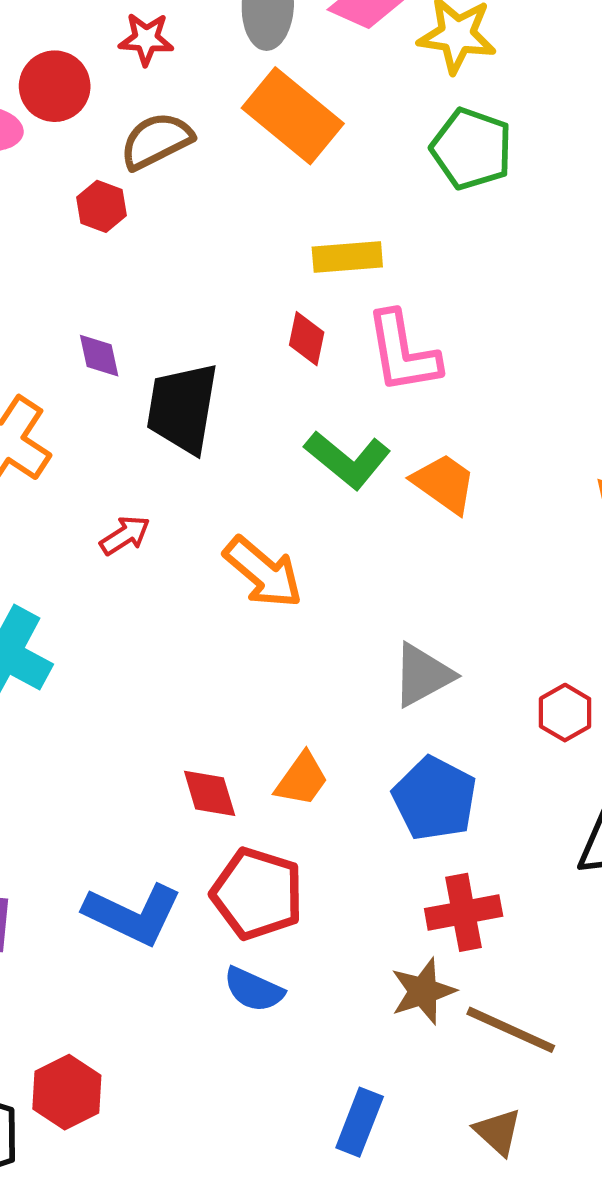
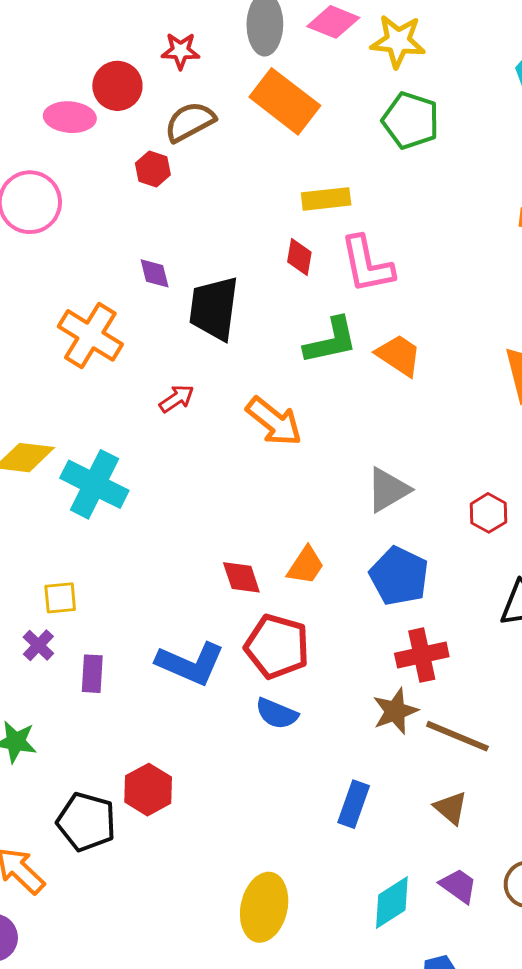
green L-shape: (348, 460) -> (331, 341), turned -50

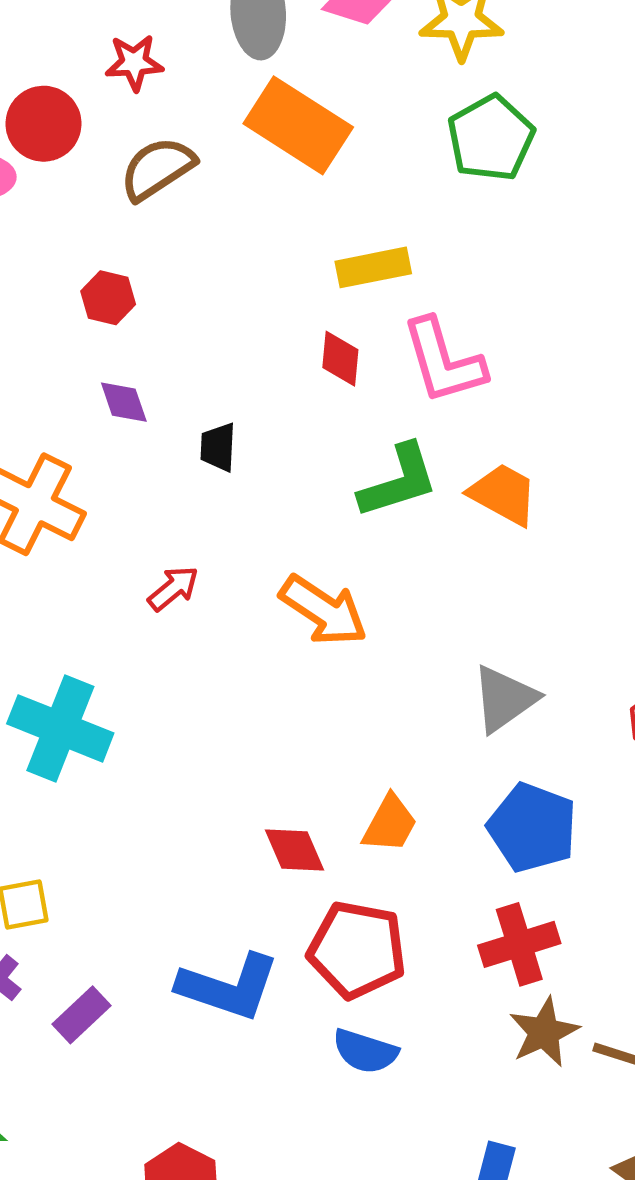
green pentagon: (411, 120) -> (491, 138), turned 30
red hexagon: (153, 169) -> (108, 298), moved
black trapezoid: (214, 308) -> (218, 447), size x0.5
red cross: (422, 655) -> (519, 944), moved
purple rectangle: (92, 674) -> (82, 1015), turned 48

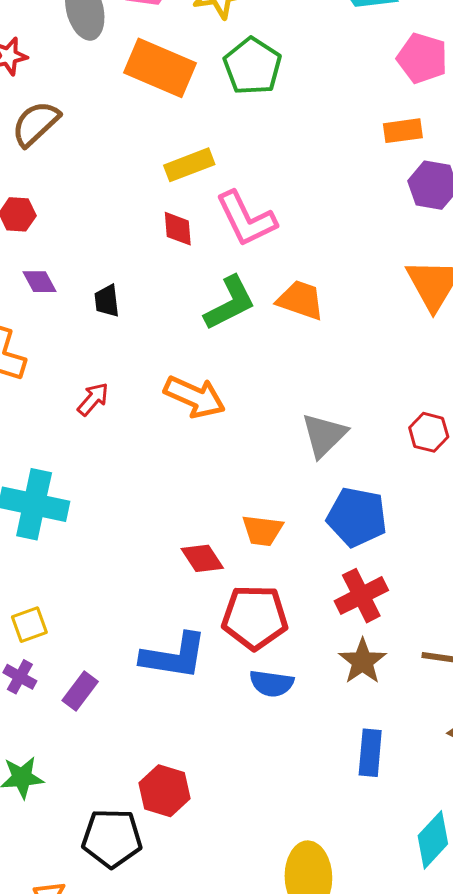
orange rectangle: (298, 125) -> (160, 68), moved
orange trapezoid: (390, 824) -> (262, 530), turned 78
brown star: (544, 1032) -> (363, 661), moved

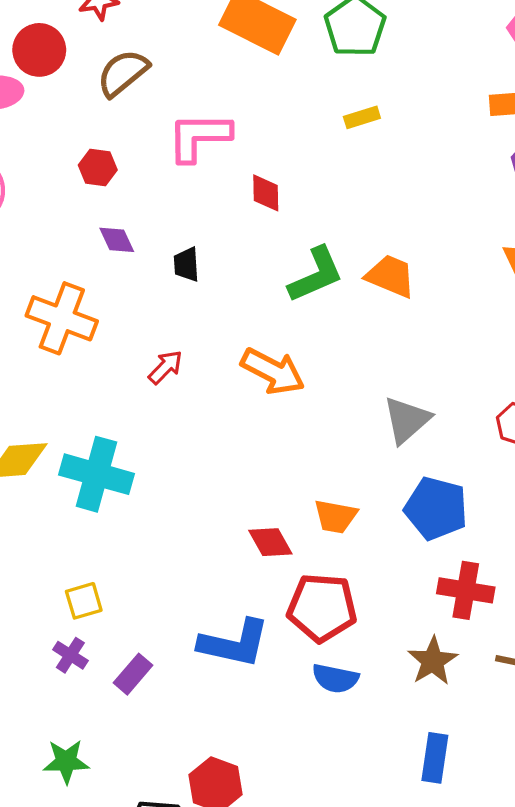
yellow rectangle: (189, 165) -> (362, 117), moved, size x0.7
pink L-shape: (246, 219) -> (199, 137), moved, turned 112
red cross: (361, 596) -> (466, 590), moved, turned 33

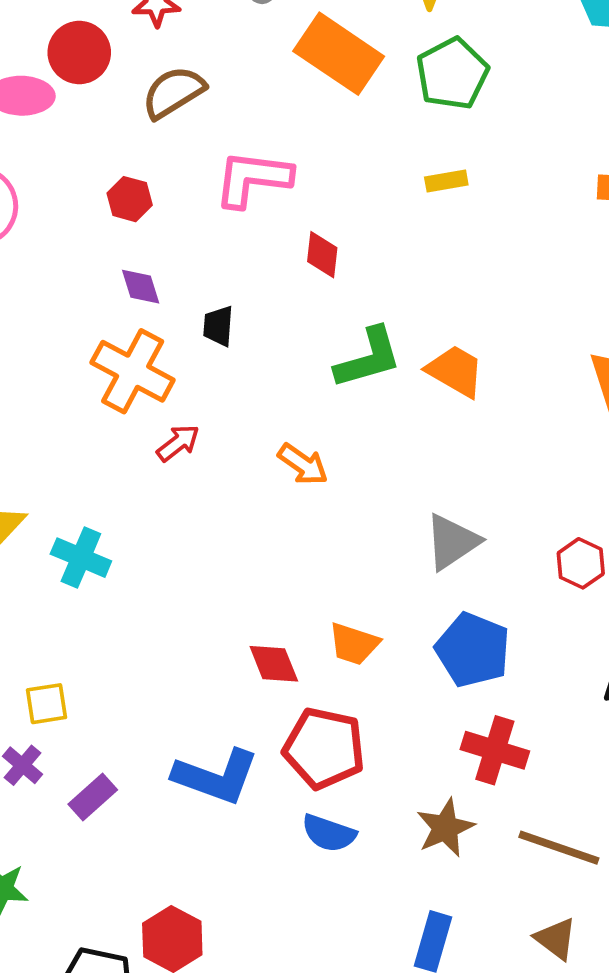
orange cross: (62, 318) -> (133, 371), moved
orange arrow: (273, 371) -> (303, 464), size x0.7
cyan cross: (97, 474) -> (81, 558), size x0.7

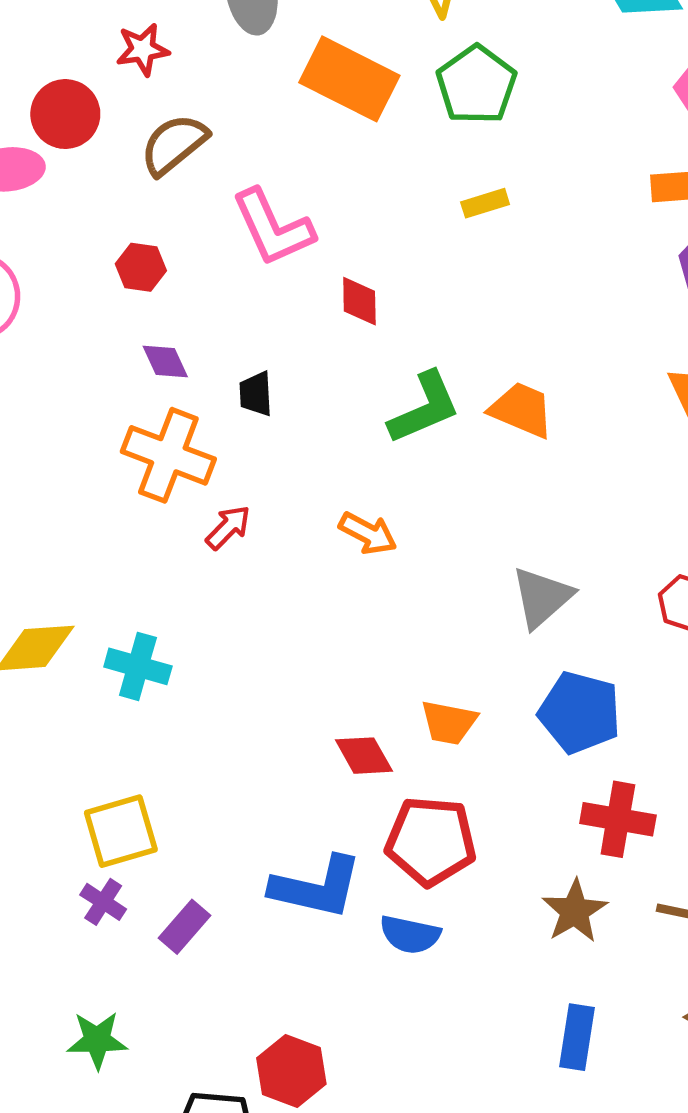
pink L-shape: (253, 179) -> (273, 228), turned -114
yellow square: (46, 704) -> (121, 831), size x1.5
blue semicircle: (329, 833) -> (410, 935), moved

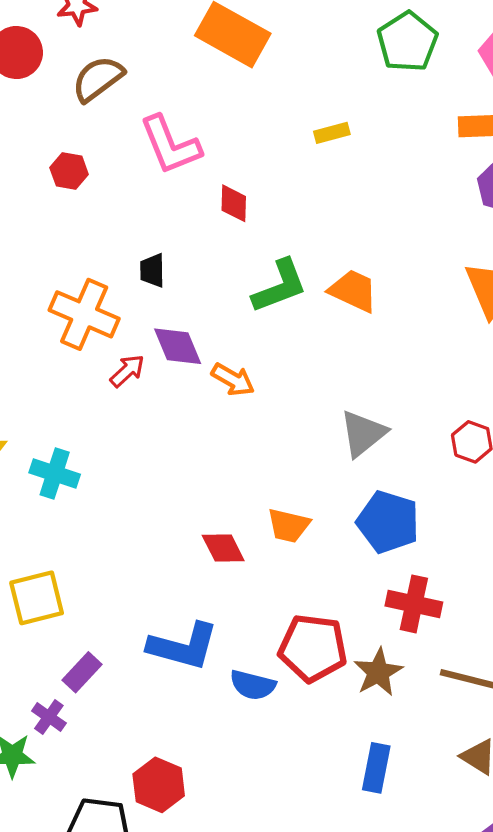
green pentagon: (476, 85) -> (407, 42), moved
purple diamond: (165, 362) -> (178, 346), moved, size x1.4
red pentagon: (431, 841) -> (313, 648), moved
purple cross: (103, 902) -> (49, 717), moved

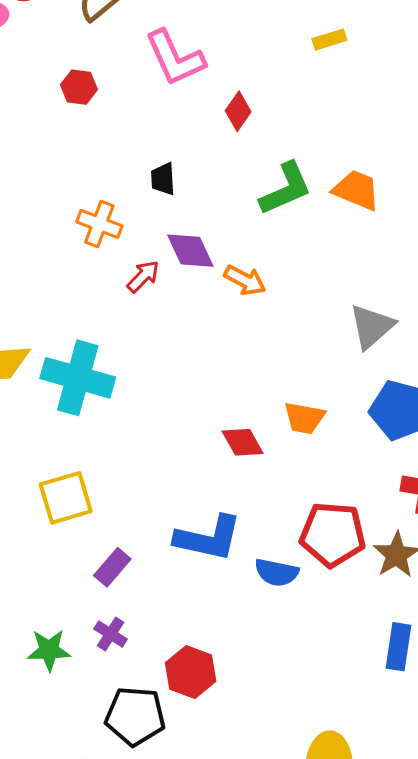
red diamond: (234, 203) -> (238, 111), turned 36
orange cross: (84, 314) -> (99, 224), size x0.7
cyan cross: (55, 473) -> (78, 378), size x1.5
purple cross: (49, 717) -> (111, 634), moved

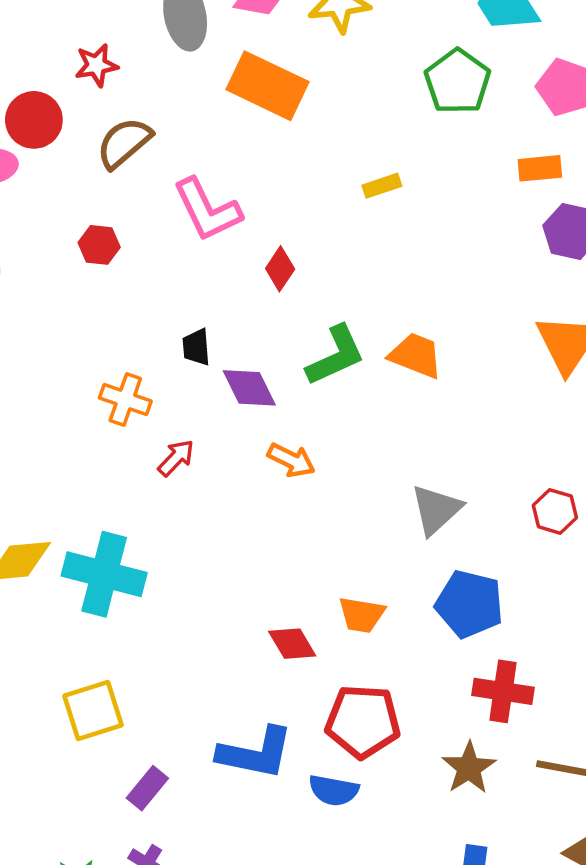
purple diamond: (190, 251) -> (249, 388), moved
red pentagon: (333, 534) -> (363, 721), moved

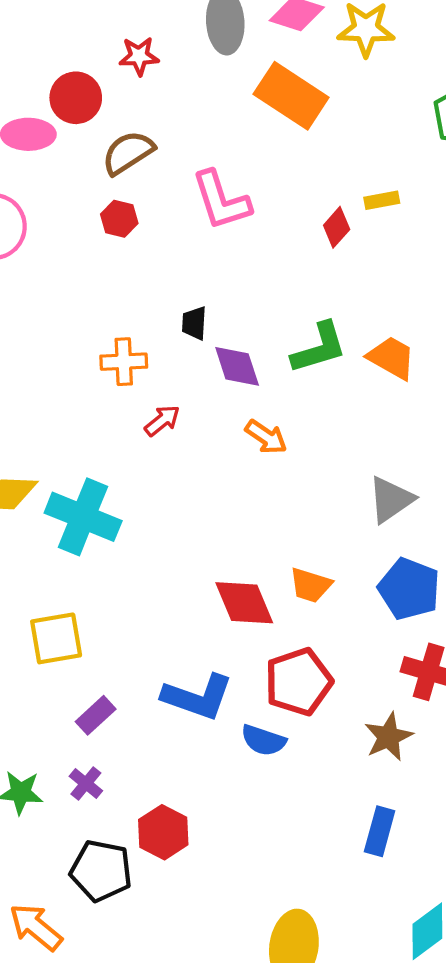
brown semicircle: (124, 143) -> (128, 153), moved
red diamond: (280, 269) -> (337, 227), moved
orange cross: (125, 399) -> (124, 362), turned -30
red diamond: (292, 644) -> (244, 603), size x1.4
red pentagon: (363, 721) -> (298, 682), turned -30

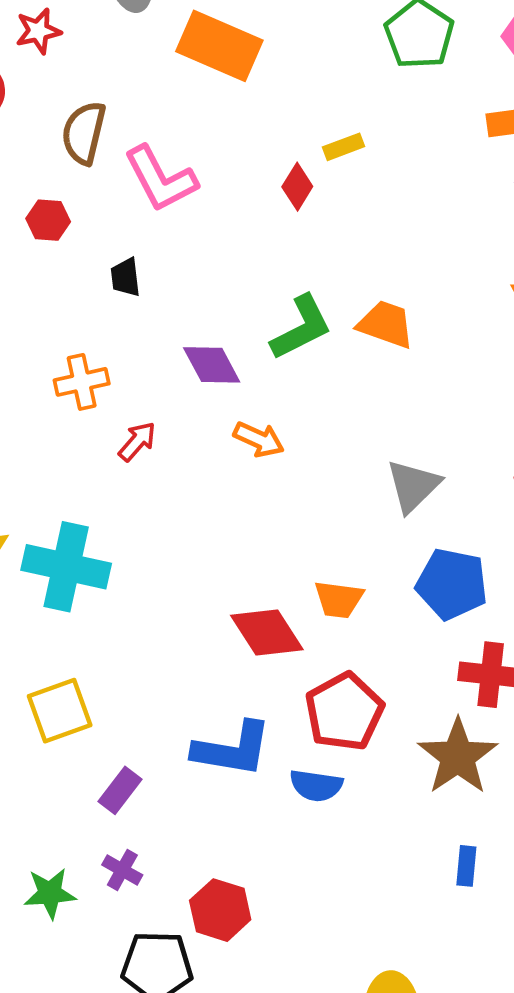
brown semicircle: (128, 153) -> (84, 133), moved, turned -34
black trapezoid: (194, 323) -> (125, 277), moved
brown star: (388, 737) -> (458, 757), size x1.4
blue rectangle: (380, 831) -> (466, 866), size x0.7

